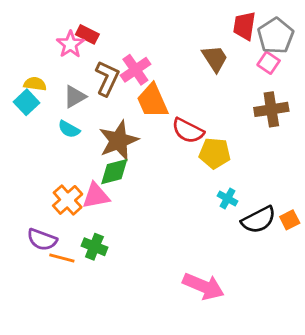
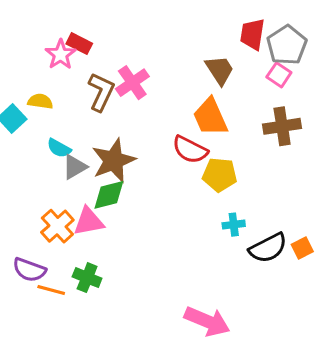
yellow semicircle: (35, 84) -> (40, 101), moved
gray triangle: (75, 97) -> (75, 167), moved
orange trapezoid: (152, 101) -> (210, 117), moved
cyan cross: (227, 199) -> (234, 225), turned -36

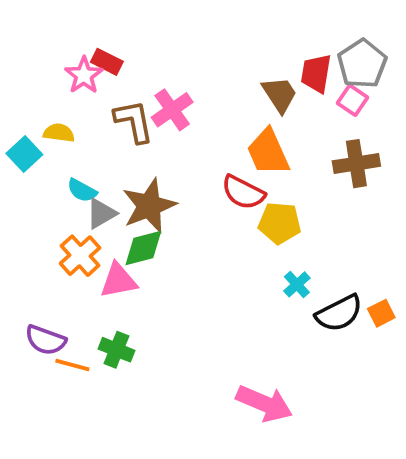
red trapezoid: (252, 34) -> (316, 73), moved
brown L-shape: (101, 92) -> (134, 121), turned -36
cyan cross: (234, 225) -> (297, 284), turned -35
orange cross: (57, 226) -> (80, 256), moved

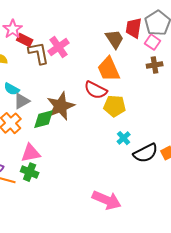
red rectangle: (107, 62) -> (25, 40), moved
brown cross: (356, 164) -> (155, 65), moved, size x0.7
brown star: (149, 206) -> (61, 106), moved
pink triangle: (118, 281) -> (31, 153), moved

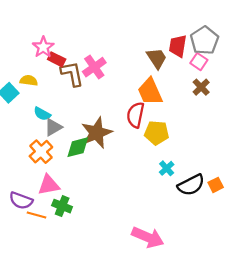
brown cross: (155, 65) -> (201, 87), turned -35
red semicircle: (96, 90) -> (135, 115), turned 75
pink triangle: (31, 153) -> (49, 185), moved

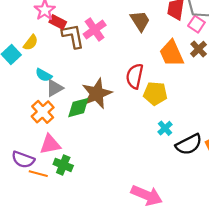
brown trapezoid: (157, 58) -> (140, 21), moved
yellow semicircle: (29, 80) -> (31, 43), turned 119
orange trapezoid: (150, 92) -> (172, 53), moved

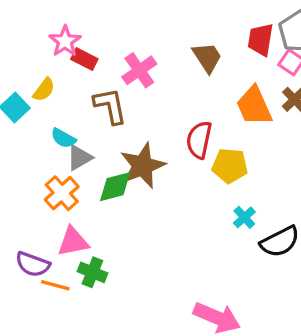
brown L-shape: (73, 36) -> (110, 106), moved

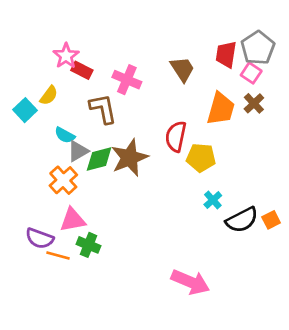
pink cross: (139, 70) -> (127, 80), turned -32
orange trapezoid: (254, 106) -> (221, 109), turned -140
green diamond: (115, 187) -> (99, 159), moved

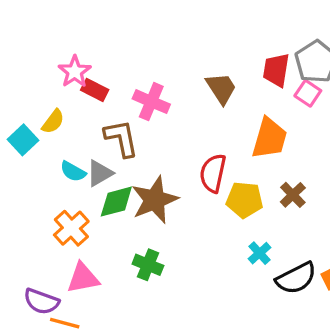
brown cross: (254, 103) -> (293, 195), moved
gray triangle: (78, 151) -> (100, 173), moved
green cross: (89, 245) -> (148, 265), moved

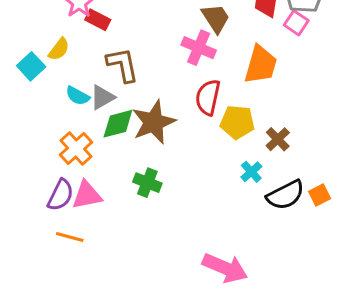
pink cross: (151, 102) -> (199, 48), moved
brown cross: (293, 195) -> (278, 139), moved
purple semicircle: (41, 301) -> (61, 195), moved, turned -84

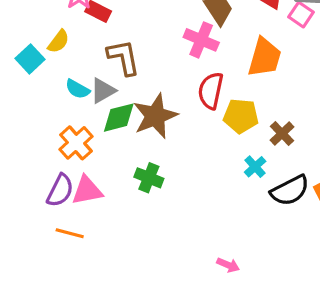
pink arrow: (225, 268) -> (228, 265), size x0.5

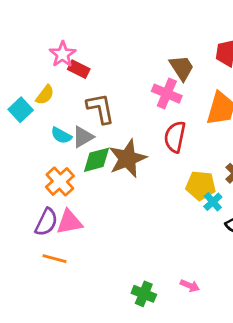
yellow pentagon: (241, 116) -> (201, 186), moved
green cross: (149, 178) -> (144, 294), moved

